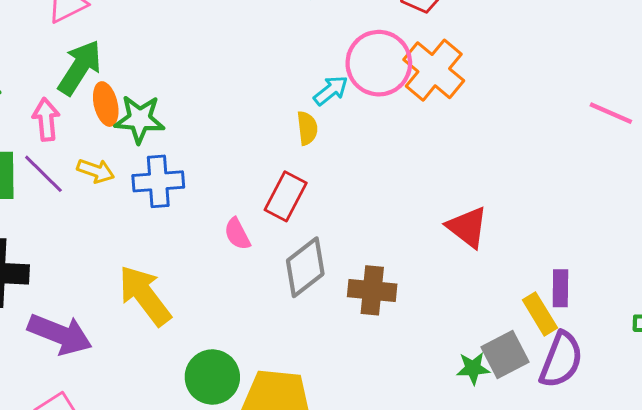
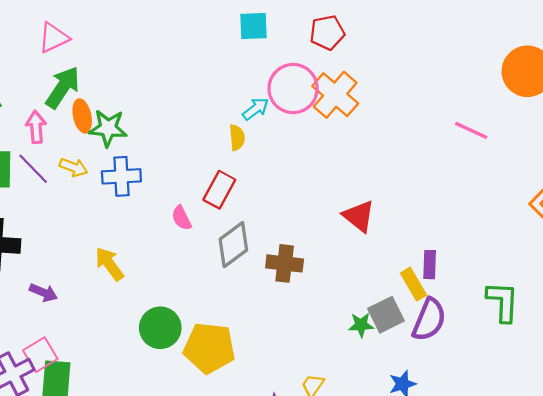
yellow arrow: (145, 295) -> (109, 264), size x0.7
purple arrow: (60, 334) -> (44, 293), size x0.6

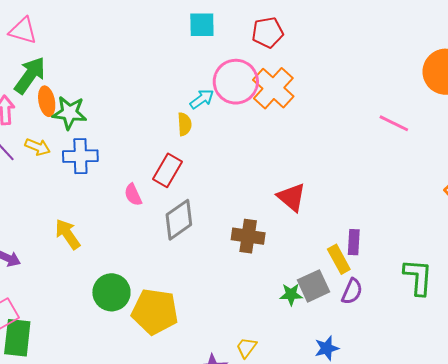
pink triangle: (54, 38) -> (23, 31), turned 40
brown cross: (285, 263) -> (248, 236), moved
purple semicircle: (429, 320) -> (352, 291), size x0.7

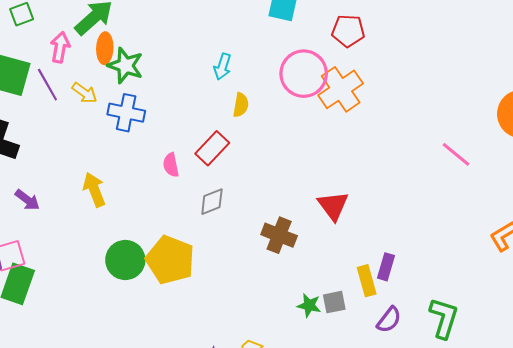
cyan arrow: (202, 99) -> (223, 67), moved, turned 130
gray diamond: (179, 220) -> (212, 202), size x0.7
gray square: (314, 286) -> (334, 302), size x0.7
purple semicircle: (352, 291) -> (389, 320), moved
yellow pentagon: (155, 312) -> (170, 260), moved

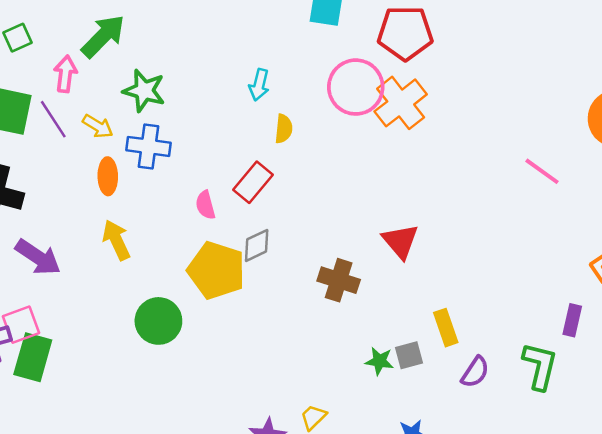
red pentagon: (348, 31) -> (405, 33), size x1.4
orange ellipse: (105, 48) -> (108, 176), moved
purple arrow: (27, 200) -> (38, 257), size x1.5
yellow pentagon: (170, 260) -> (216, 270), moved
purple rectangle: (386, 267) -> (572, 320), moved

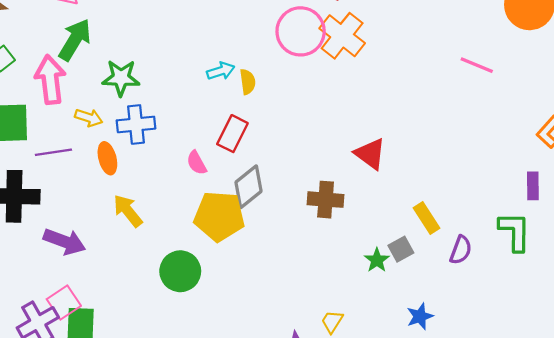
pink arrow: (65, 74) -> (50, 80), size x1.5
cyan arrow: (259, 85) -> (221, 71), moved, turned -108
purple line: (53, 119) -> (53, 152), moved, turned -52
gray diamond: (257, 245) -> (249, 187), size x1.4
green star: (379, 361) -> (377, 260), turned -30

